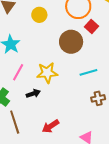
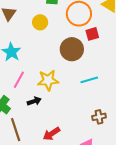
red square: (91, 26) -> (92, 34), turned 32
brown cross: (98, 98) -> (99, 117), moved

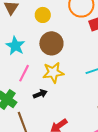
brown circle: (72, 49) -> (51, 43), moved

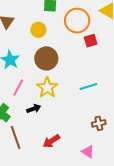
yellow star: (53, 73) -> (47, 88), turned -30

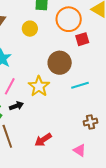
brown circle: (46, 58) -> (60, 63), moved
black arrow: (34, 109) -> (16, 106), moved

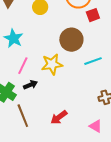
yellow star: (39, 86) -> (52, 64), turned 30

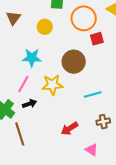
cyan star: (13, 38) -> (32, 58), moved, turned -30
cyan line: (93, 61) -> (93, 95), moved
red arrow: (59, 117) -> (69, 129), moved

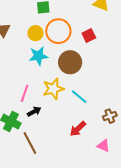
orange circle: (84, 18) -> (58, 31), moved
cyan star: (32, 58) -> (38, 56), moved
cyan line: (93, 95) -> (79, 97), moved, turned 66

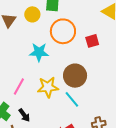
yellow circle: (35, 33) -> (32, 14), moved
brown circle: (70, 62) -> (75, 76), moved
black arrow: (34, 111) -> (24, 115), moved, turned 72

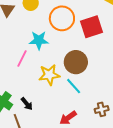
red square: (92, 41) -> (92, 27), size x1.6
pink line: (19, 87) -> (22, 58), moved

